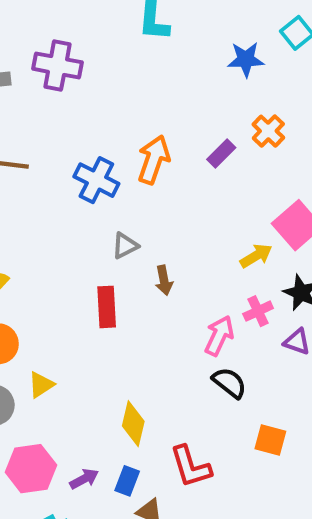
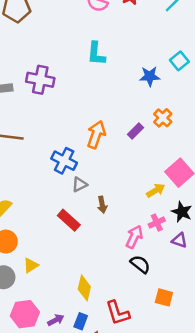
blue cross: (96, 180) -> (64, 161), moved
red rectangle: (107, 307) -> (69, 220), turned -45

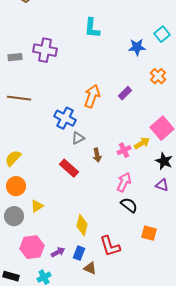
orange cross: (163, 118) -> (158, 76), moved
pink cross: (157, 223) -> (124, 150), moved

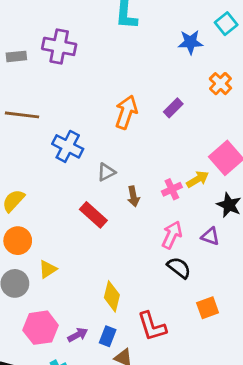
blue cross: (65, 118) -> (68, 146), moved
purple triangle: (162, 185) -> (210, 236), moved
orange square: (149, 233) -> (208, 308), turned -35

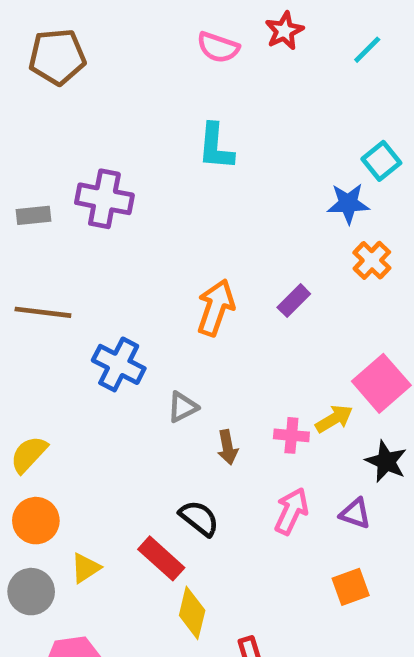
blue star: (190, 42) -> (348, 204), moved
pink cross: (172, 189) -> (291, 435), turned 30
red rectangle: (93, 215) -> (161, 558), moved
black semicircle: (179, 268) -> (199, 518), moved
orange square: (208, 308) -> (351, 587), moved

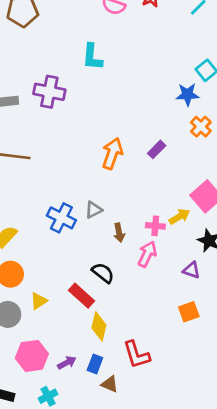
cyan L-shape: (216, 147) -> (92, 57), moved
blue cross: (119, 364) -> (61, 218), moved
pink arrow: (291, 511) -> (147, 254), moved

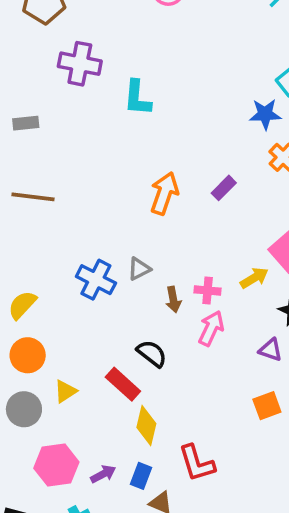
cyan L-shape: (92, 57) -> (137, 98), moved
purple cross: (49, 92) -> (80, 64), moved
pink cross: (155, 226) -> (208, 290), moved

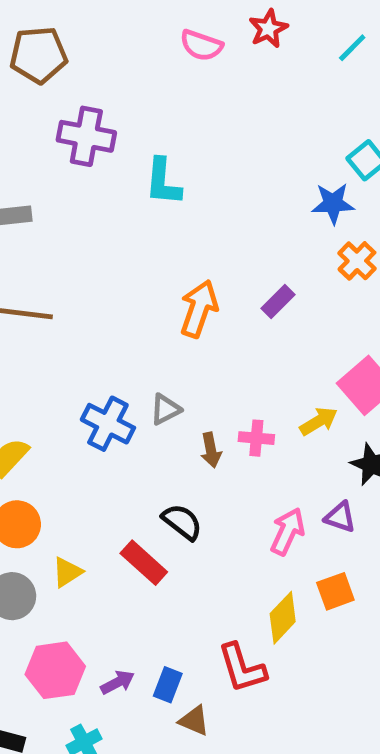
pink arrow: (211, 328) -> (288, 531), moved
yellow diamond: (146, 425) -> (283, 618), moved, turned 30

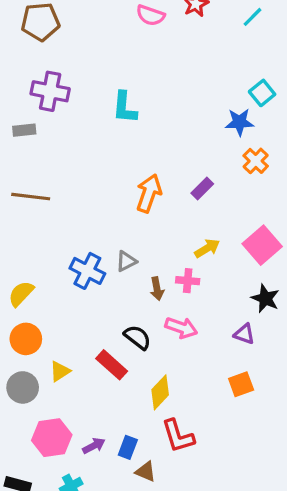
purple cross: (86, 136) -> (50, 91), moved
yellow arrow: (319, 421) -> (207, 248), moved
pink arrow: (288, 531) -> (181, 328), moved, turned 84
yellow diamond: (283, 618) -> (160, 392), moved

